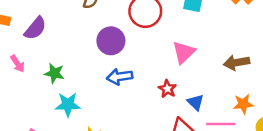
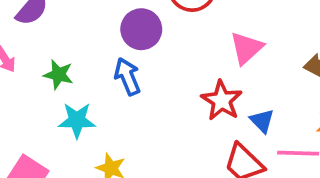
blue arrow: (120, 77) -> (127, 77), moved, turned 75
red star: (167, 89) -> (222, 100), size x1.5

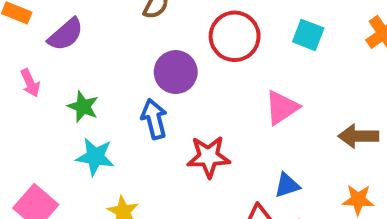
red star: (222, 100) -> (209, 157), moved, turned 30
blue triangle: (262, 121) -> (287, 185), turned 48

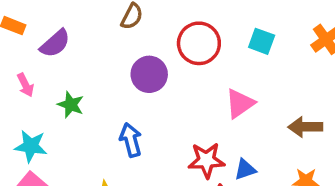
blue arrow: (154, 119) -> (131, 140), moved
cyan star: (95, 157) -> (31, 146), moved
red star: (209, 157) -> (206, 160), moved

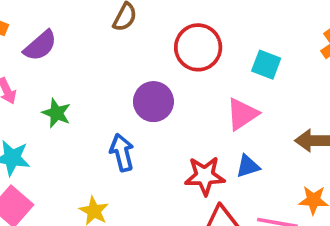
cyan square: (262, 41) -> (266, 65), moved
purple circle: (149, 74) -> (153, 102), moved
blue triangle: (245, 170) -> (248, 166), moved

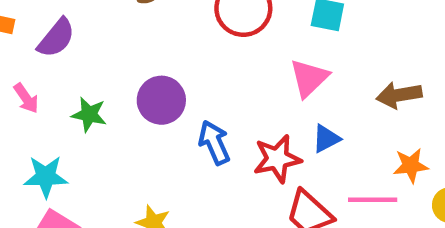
purple circle: (153, 102) -> (161, 100), moved
blue arrow: (122, 152) -> (214, 143), moved

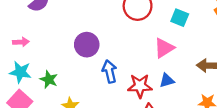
pink arrow: (26, 98) -> (21, 42), moved, turned -70
green star: (89, 114) -> (49, 79), moved

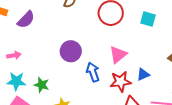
pink triangle: (164, 48) -> (118, 55), moved

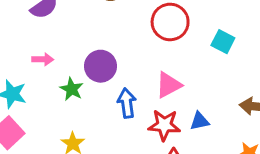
pink arrow: (14, 55) -> (43, 59), moved
green star: (42, 85) -> (72, 89), moved

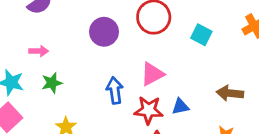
purple circle: (101, 66) -> (104, 32), moved
green star: (72, 89) -> (52, 83), moved, turned 30

